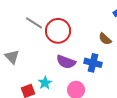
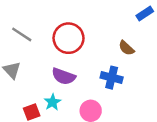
gray line: (34, 23) -> (22, 34), moved
purple semicircle: (66, 62) -> (64, 76), moved

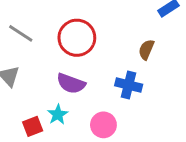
brown semicircle: (126, 48) -> (146, 50), turned 70

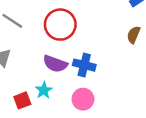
brown semicircle: (146, 50) -> (134, 35), moved
blue cross: (129, 85) -> (84, 65), moved

